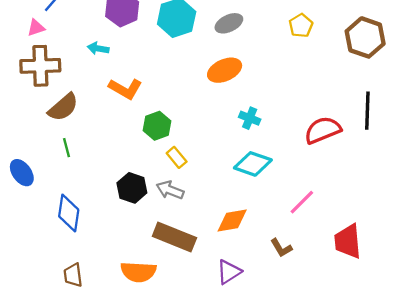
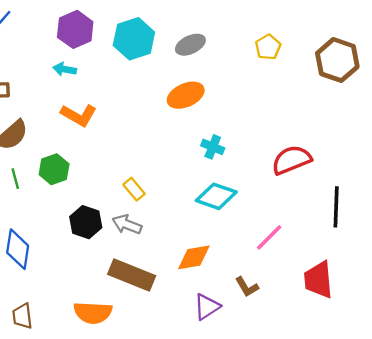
cyan arrow: (98, 48) -> (65, 69), moved
black line: (367, 111) -> (336, 207), moved
green hexagon: (157, 126) -> (54, 169), moved
purple triangle: (229, 272) -> (207, 307), moved

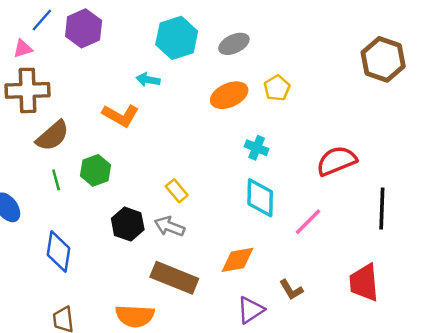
purple hexagon: (75, 29) -> (84, 28), moved
yellow pentagon: (268, 47) -> (277, 88), moved
cyan arrow: (65, 69) -> (148, 80), moved
cyan diamond: (216, 196) -> (260, 198), turned 72
pink line: (269, 237) -> (308, 222), moved

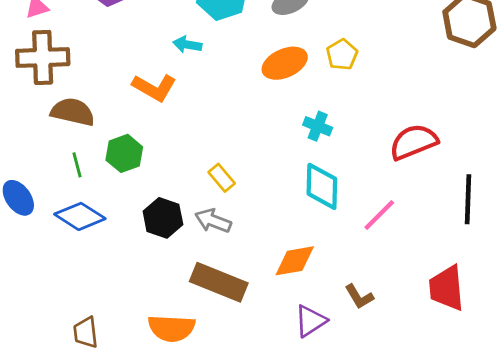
brown semicircle: (53, 136) -> (73, 112), turned -126
blue diamond: (59, 252) -> (80, 216), moved, turned -66

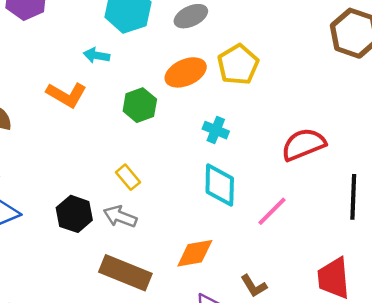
yellow pentagon: (342, 55) -> (238, 65), size x1.4
green hexagon: (124, 153) -> (140, 105), moved

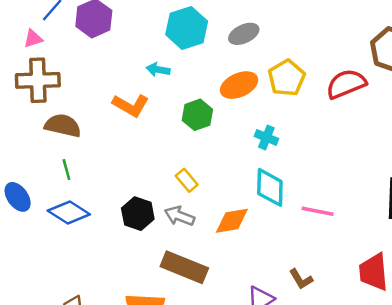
red semicircle: (303, 144) -> (346, 84), moved
pink line: (272, 211) -> (318, 211), turned 56
orange diamond: (195, 253) -> (232, 221), moved

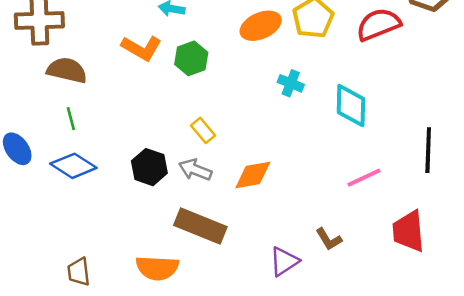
green hexagon: (197, 115) -> (191, 58), moved
cyan diamond: (270, 187) -> (351, 106), moved
pink line: (318, 211) -> (364, 178), moved, turned -36

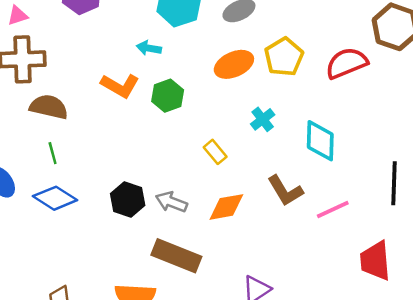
cyan cross: (291, 83) -> (263, 119), turned 30
yellow rectangle: (203, 130) -> (215, 152), moved
brown L-shape: (329, 239) -> (285, 191), moved, size x1.4

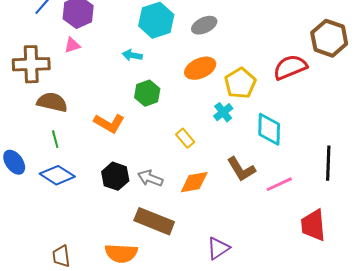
pink triangle: (18, 16) -> (72, 45), moved
yellow pentagon: (284, 57) -> (240, 83), moved
orange L-shape: (120, 86) -> (109, 123), moved

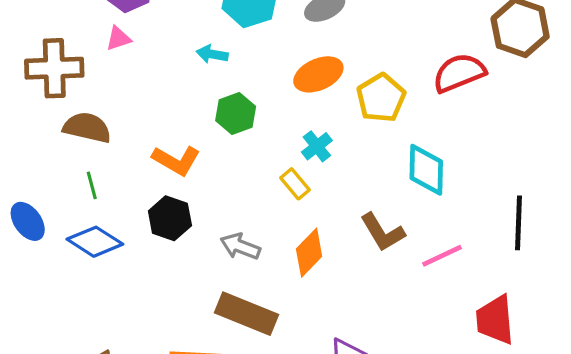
cyan cross: (223, 112) -> (317, 146), moved
black hexagon: (115, 176) -> (170, 218), moved
orange diamond: (194, 182) -> (309, 253), turned -36

